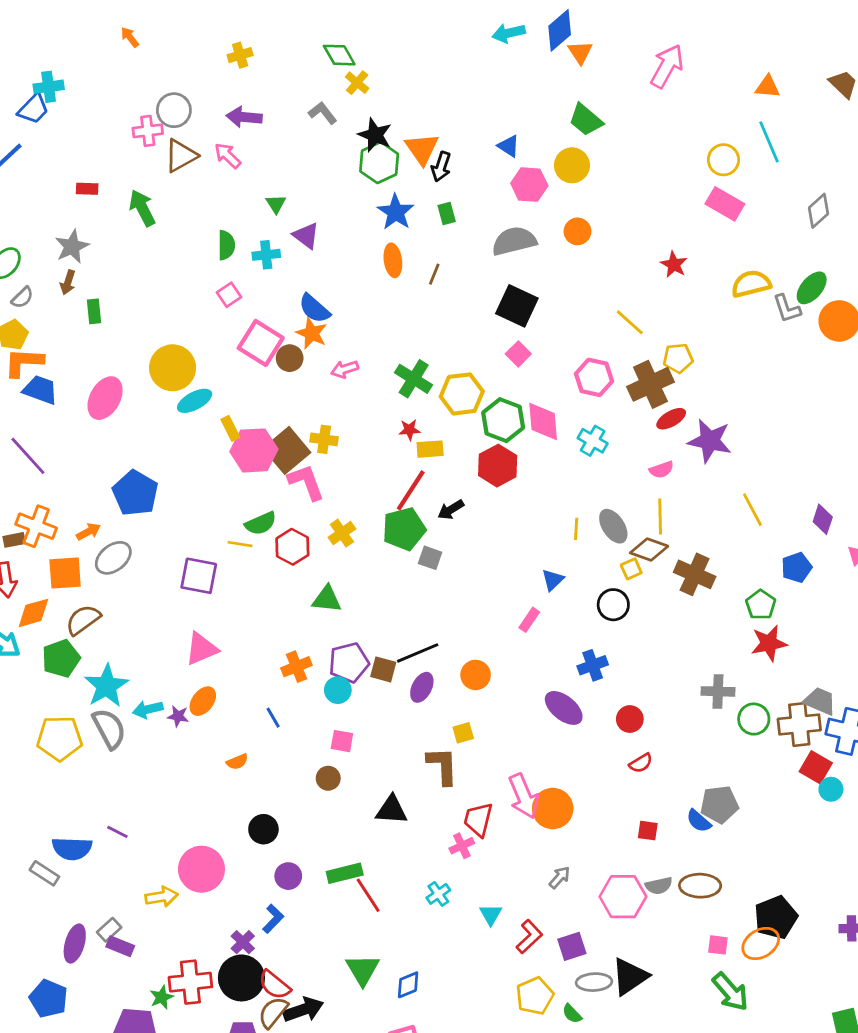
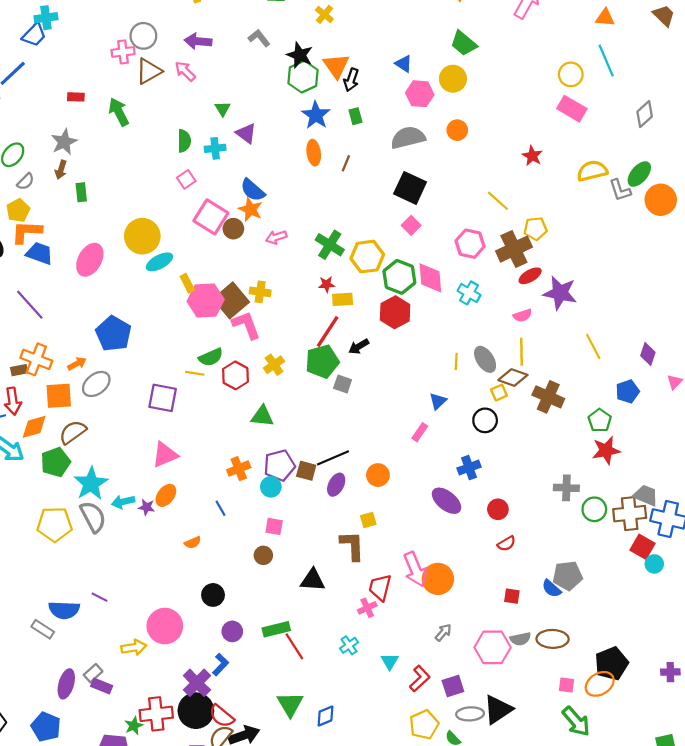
yellow cross: (357, 83) -> (324, 14), moved
purple cross: (243, 942) -> (197, 683), size x1.5

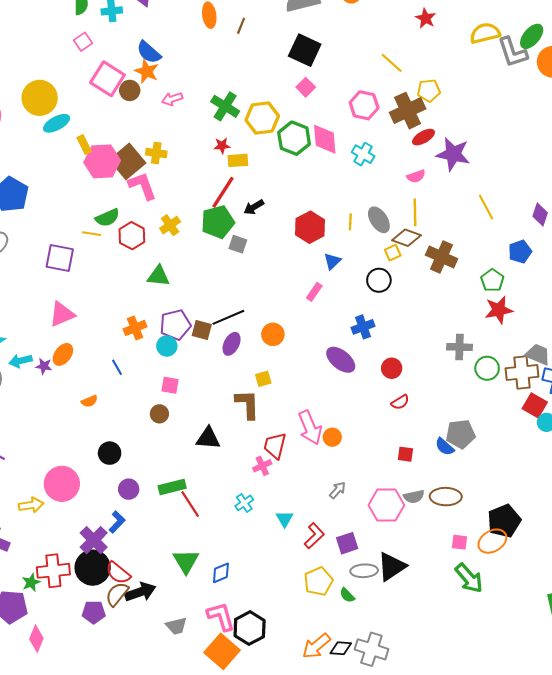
gray L-shape: (620, 190) -> (513, 52), size x1.4
red hexagon: (395, 312) -> (310, 227), moved
orange circle: (438, 579) -> (332, 437), size x0.6

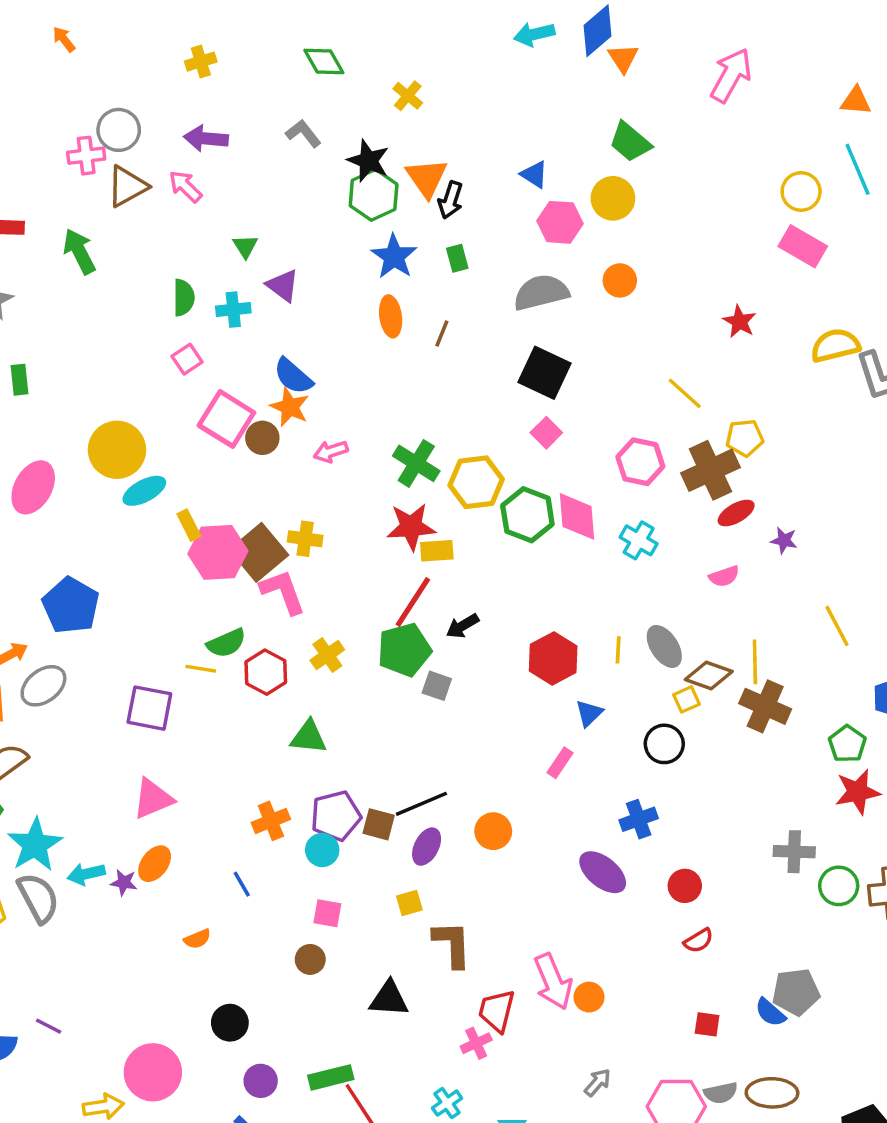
red star: (222, 146) -> (411, 527), size x1.8
purple star: (453, 154) -> (784, 540), size x0.5
yellow line: (415, 212) -> (755, 662), moved
yellow square: (263, 379) -> (409, 903), moved

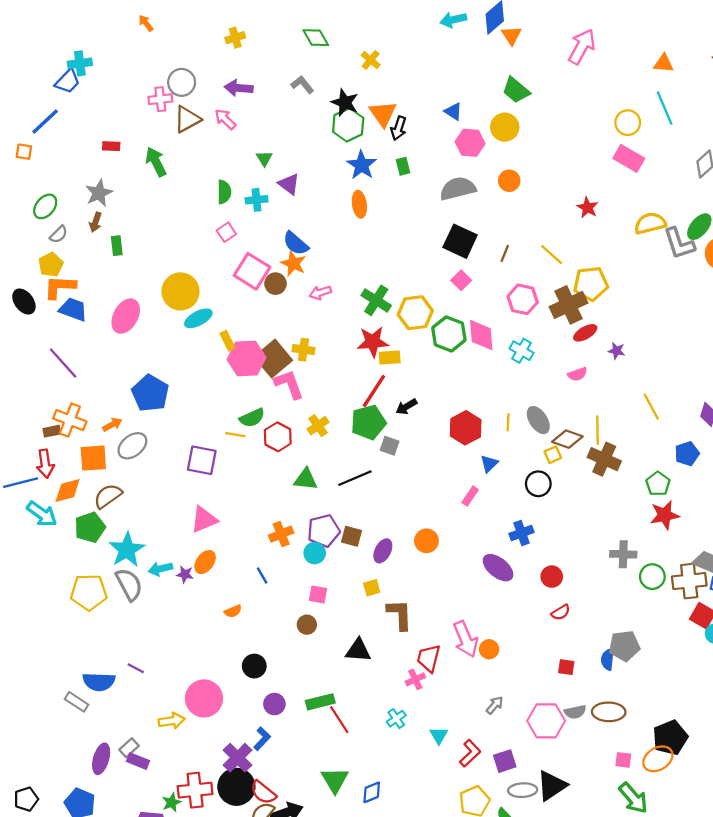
brown line: (442, 333) -> (505, 253), moved
yellow pentagon: (745, 438) -> (591, 284), size x1.4
black line: (421, 804) -> (355, 478), moved
blue semicircle: (770, 1012) -> (608, 659), turned 55

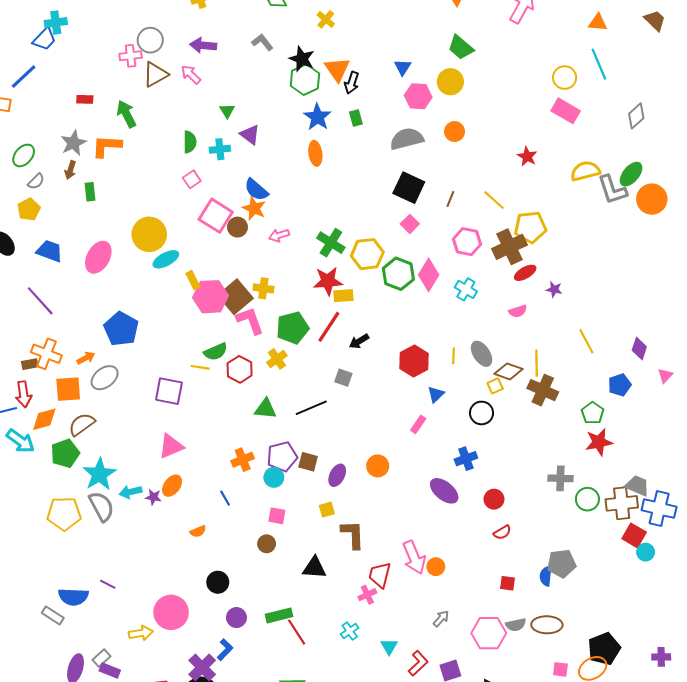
blue triangle: (453, 111) -> (403, 67), turned 30
orange L-shape: (60, 287) -> (107, 146), moved
pink diamond: (481, 335) -> (429, 275), turned 36
green pentagon: (368, 422) -> (293, 328), moved

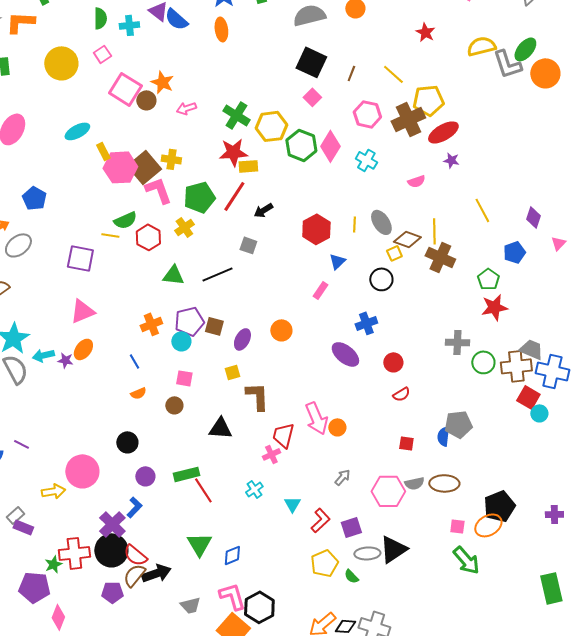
blue semicircle: (256, 190) -> (176, 19), moved
yellow circle: (149, 234) -> (61, 63), moved
red ellipse: (525, 273) -> (443, 132), moved, size x1.4
blue pentagon: (121, 329) -> (34, 198), size x0.7
orange semicircle: (198, 531) -> (138, 393), moved

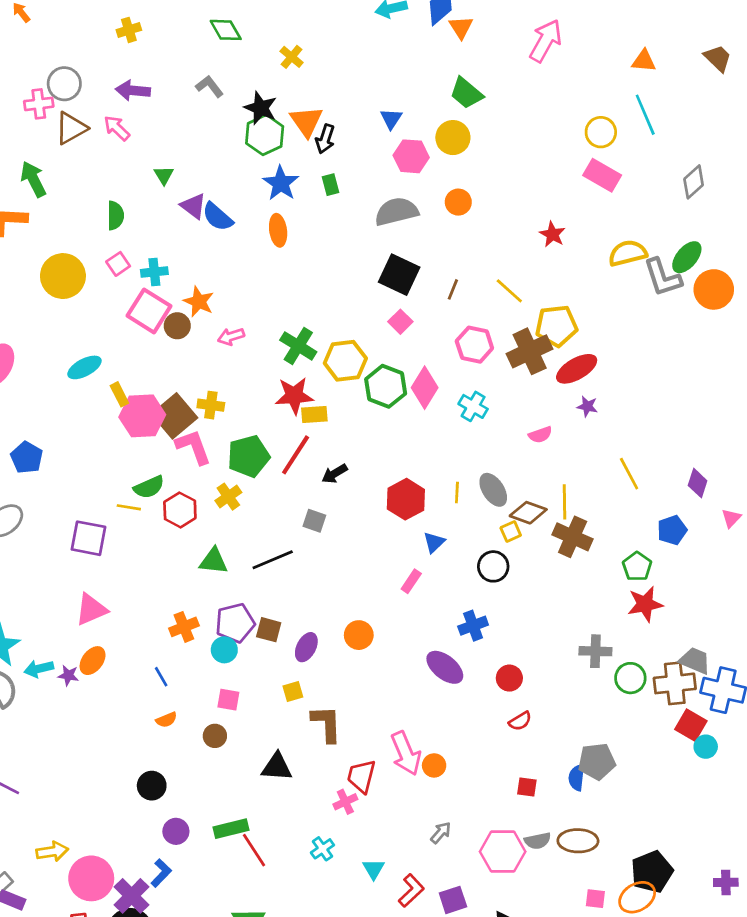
cyan cross: (129, 25) -> (154, 272), moved
pink circle: (82, 471) -> (91, 878), moved

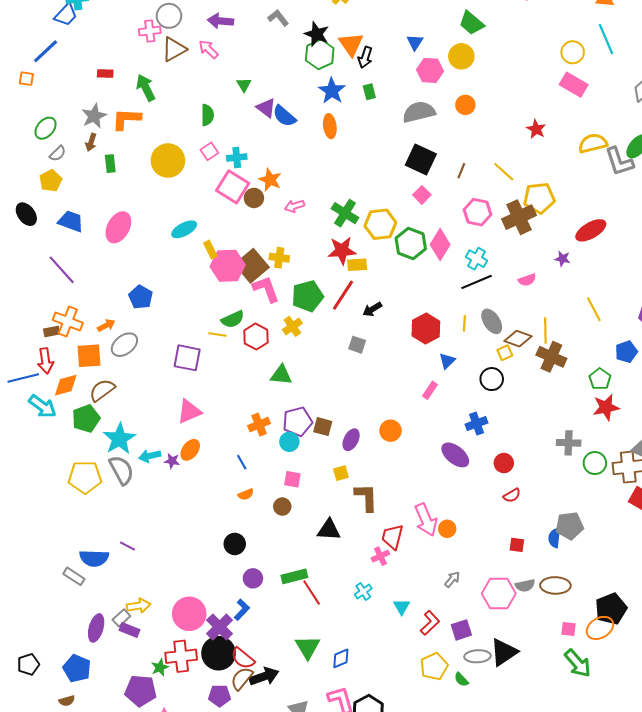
red ellipse: (577, 369) -> (591, 230), moved
black line: (273, 560) -> (477, 282), moved
yellow arrow: (52, 852) -> (139, 606), moved

